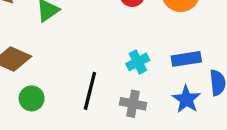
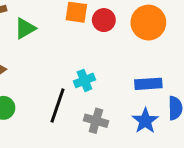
cyan cross: (138, 62) -> (84, 80), moved

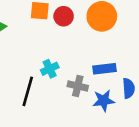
gray cross: (96, 121) -> (78, 86), moved
blue star: (145, 121) -> (104, 101), turned 30

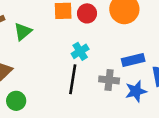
cyan cross: (50, 69) -> (80, 51), moved
black line: (28, 91) -> (73, 79), moved

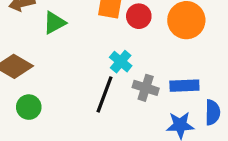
cyan cross: (80, 51) -> (121, 62), turned -30
gray cross: (109, 80) -> (146, 88), moved

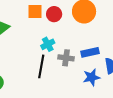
cyan cross: (121, 62) -> (48, 44), turned 32

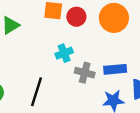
black line: (41, 66) -> (36, 92), moved

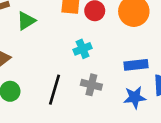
gray cross: (85, 73) -> (91, 85), moved

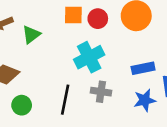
cyan cross: (83, 49) -> (89, 57), size x1.6

